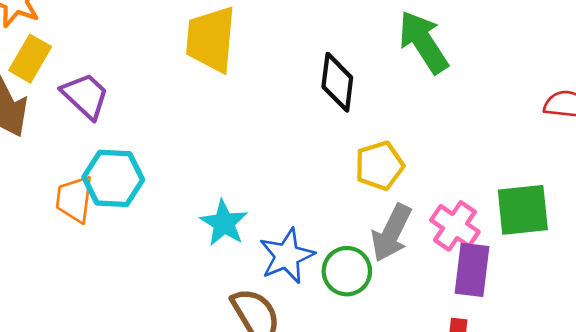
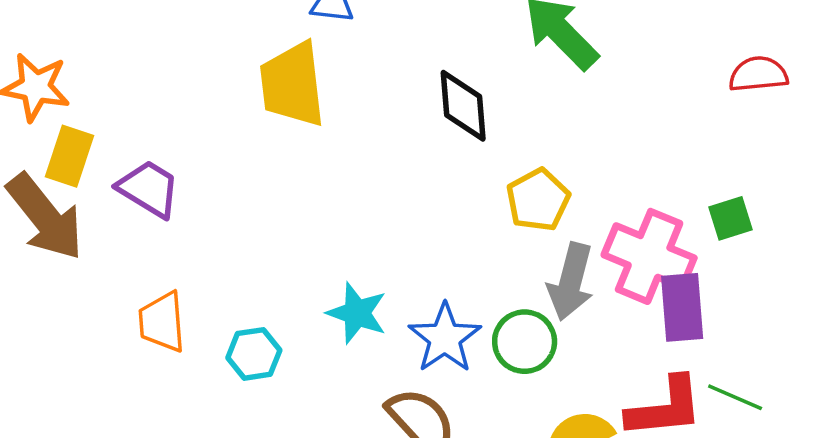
cyan hexagon: (113, 178) -> (254, 354), moved, size x0.7
green square: (523, 210) -> (731, 218), size x0.6
pink cross: (455, 226) -> (649, 256), size x1.4

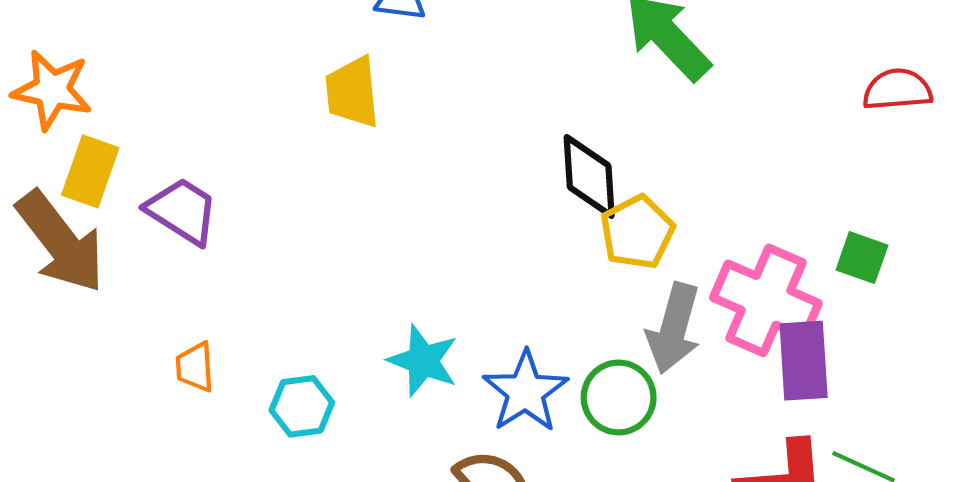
yellow trapezoid: (292, 85) -> (352, 92), size x0.7
black diamond: (463, 106) -> (589, 176), moved
green square: (731, 218) -> (862, 258), turned 36
orange trapezoid: (162, 322) -> (195, 367), size x0.7

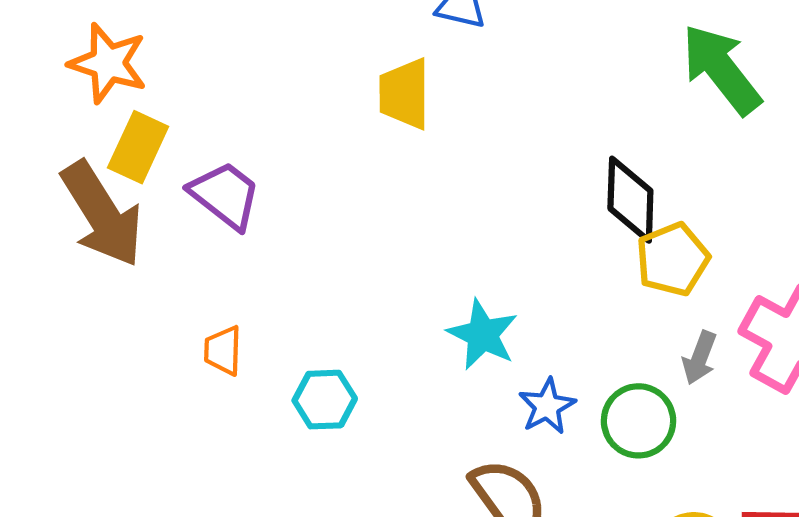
gray arrow: (674, 328) -> (700, 358), size x0.6
cyan star: (423, 361) -> (483, 335), moved
blue star: (525, 392) -> (547, 406), size x0.7

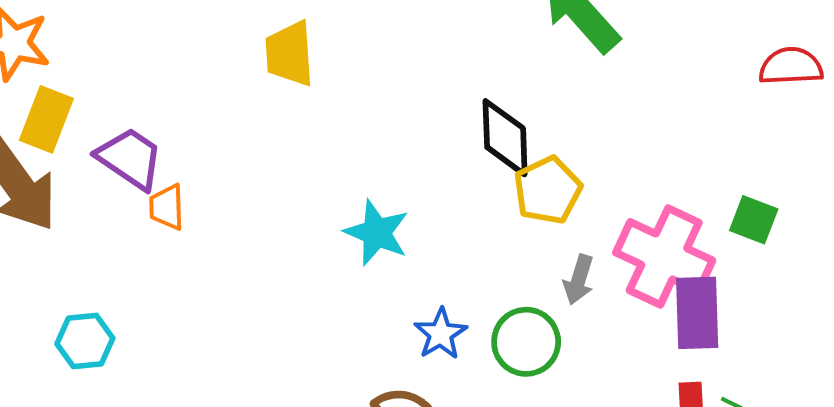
cyan star: (483, 335) -> (377, 233), moved
orange trapezoid: (223, 351) -> (167, 207), moved
cyan hexagon: (325, 400) -> (85, 341), moved

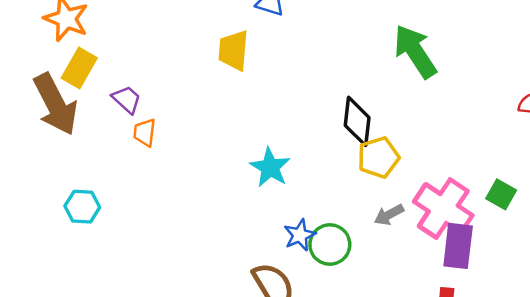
purple trapezoid: (130, 158) -> (127, 99), size x0.7
gray arrow: (579, 280) -> (389, 215), turned 36
green circle: (526, 342) -> (330, 245), moved

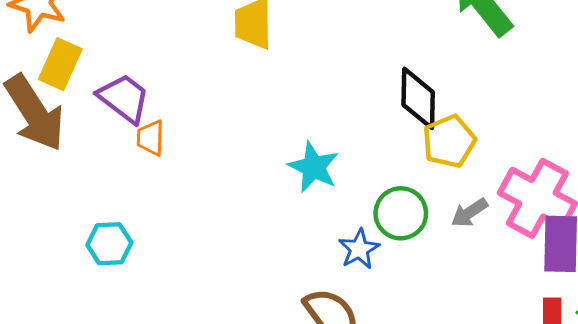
purple trapezoid: (127, 99) -> (124, 98), size x1.4
cyan hexagon: (82, 207) -> (109, 244), moved
green circle: (330, 245) -> (401, 213), moved

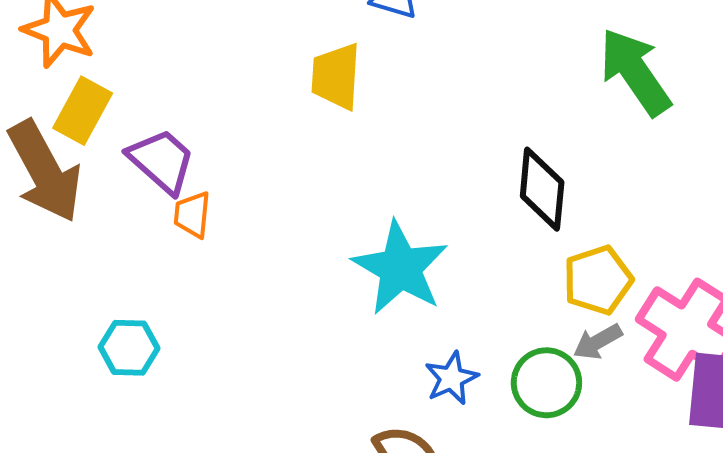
yellow pentagon: (449, 141) -> (598, 280), moved
cyan star: (313, 167) -> (400, 268), size x1.4
green circle: (401, 213) -> (546, 383), moved

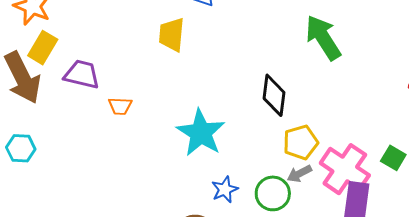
purple trapezoid: (162, 161) -> (82, 74), turned -30
orange trapezoid: (192, 215) -> (120, 106), moved, turned -95
cyan hexagon: (129, 348) -> (21, 148), moved

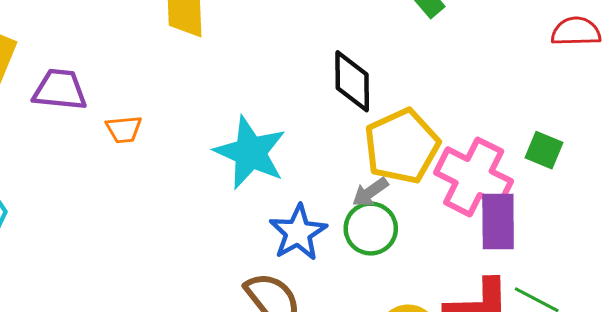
yellow pentagon: (301, 142) -> (402, 146), size x1.4
gray arrow: (299, 174) -> (370, 192), moved
blue star: (225, 190) -> (298, 233), size x1.4

